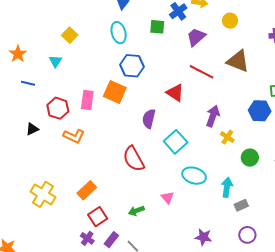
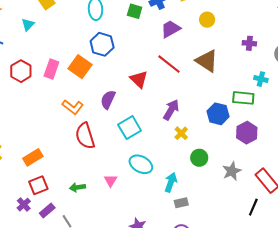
orange L-shape: (74, 136) -> (73, 107), moved

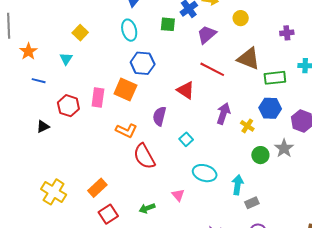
green rectangle: (243, 98) -> (275, 78), moved
cyan square: (130, 128) -> (186, 139), size x0.6
yellow cross: (181, 133) -> (247, 126), moved
gray star: (232, 171) -> (284, 148), moved

